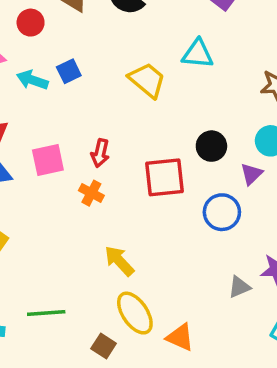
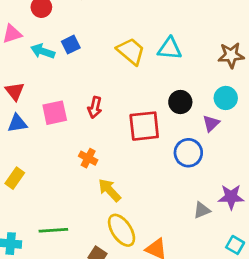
cyan triangle: (198, 54) -> (170, 49), moved
orange cross: (91, 193) -> (88, 158), moved

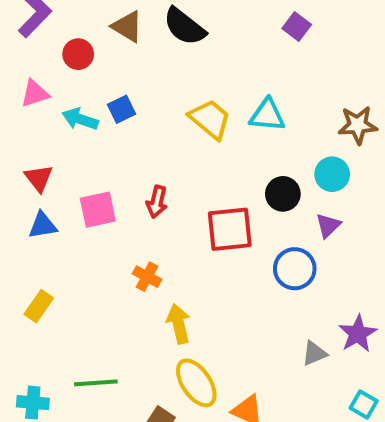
cyan circle: (226, 98) -> (332, 174), moved
yellow arrow: (110, 190) -> (179, 324), turned 30
purple star: (231, 197) -> (358, 334), turned -30

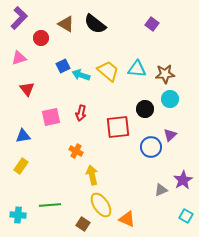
cyan arrow: (80, 119) -> (81, 75), moved
brown star: (358, 125) -> (165, 74), moved
red triangle: (39, 178) -> (27, 89), moved
blue triangle: (43, 225) -> (23, 136), moved
purple triangle: (328, 225) -> (170, 135), moved

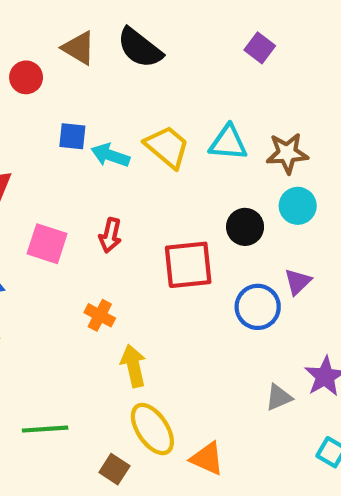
blue square: (63, 66) -> (72, 136), turned 32
pink square: (51, 117) -> (47, 244), turned 30

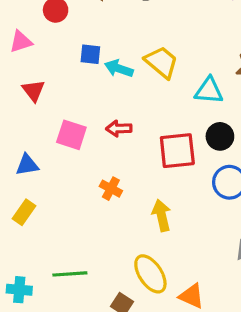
cyan triangle: (228, 143) -> (209, 91), moved
black circle: (245, 227) -> (220, 136), moved
red arrow: (110, 235) -> (119, 129), turned 75
yellow arrow: (133, 366) -> (161, 215), moved

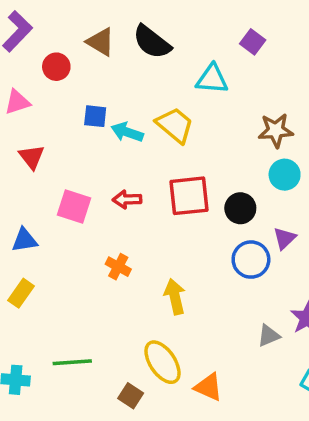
cyan triangle: (209, 91) -> (212, 79), moved
red square: (177, 151) -> (189, 196), moved

